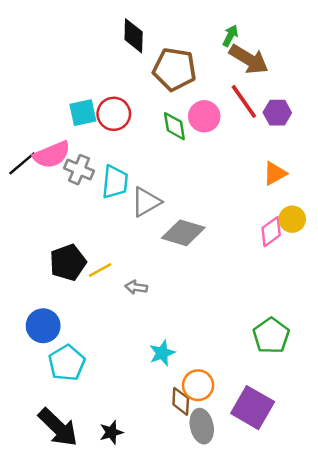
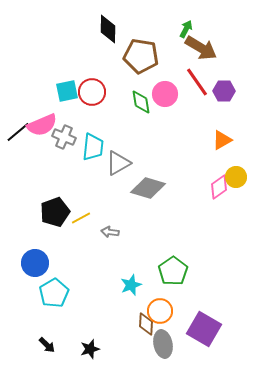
green pentagon: (271, 336) -> (173, 271), moved
black arrow: (58, 427) -> (47, 345), size x0.5

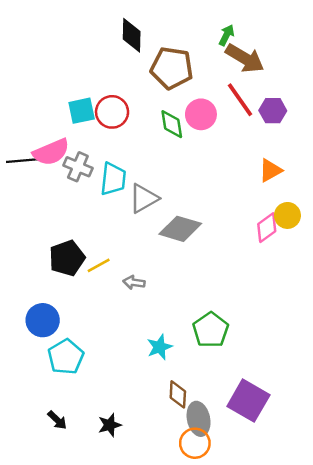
black line: (18, 132) -> (22, 161), turned 35
orange circle: (160, 311) -> (195, 443), moved

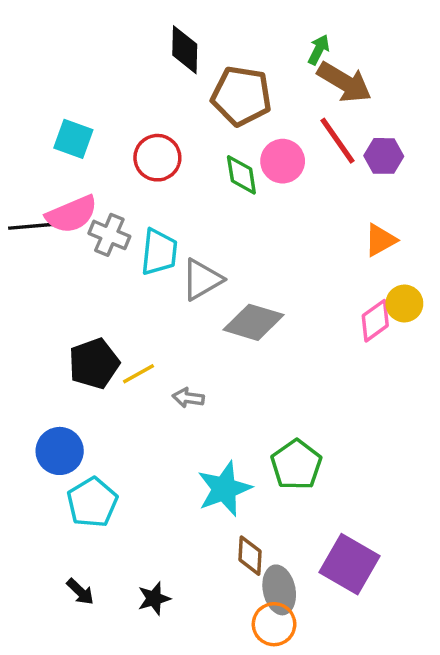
cyan square: (82, 111) -> (73, 139), moved, turned 32
cyan star: (160, 347) -> (224, 489), size x1.5

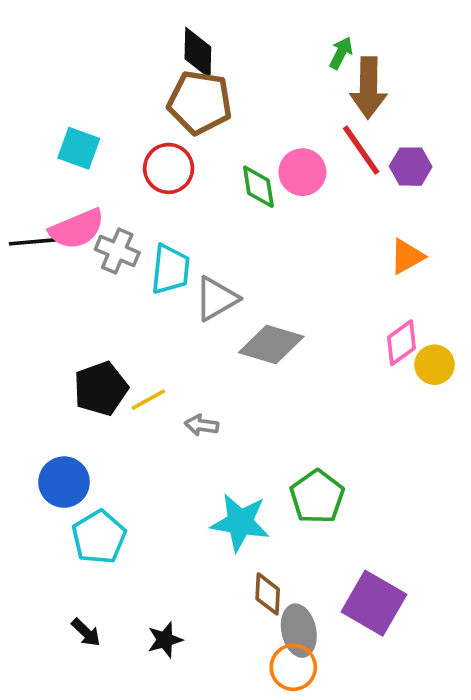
brown arrow: (344, 82) -> (368, 88), turned 60
brown pentagon: (241, 96) -> (200, 102), moved
yellow circle: (404, 303) -> (434, 365), moved
cyan star: (224, 489) -> (240, 522), turned 30

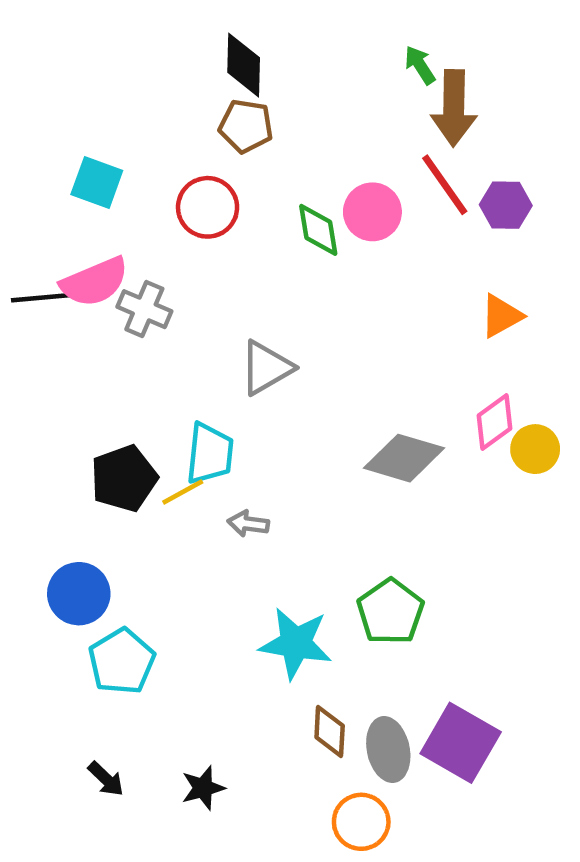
green arrow: (341, 53) -> (420, 65), turned -60
brown pentagon: (200, 102) -> (246, 126), size x0.7
cyan trapezoid: (170, 269) -> (210, 454), moved
gray diamond: (271, 344) -> (404, 458), moved
gray ellipse: (299, 631) -> (388, 750), moved

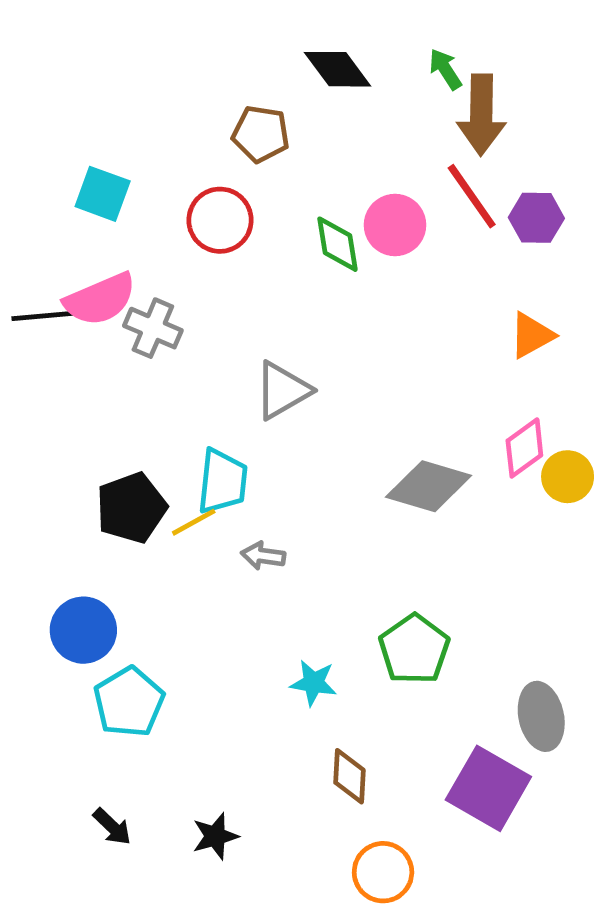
black diamond: (244, 65) -> (337, 69), moved, turned -38
cyan star: (296, 643) -> (313, 683), size x0.6
gray ellipse: (388, 750) -> (541, 716), moved

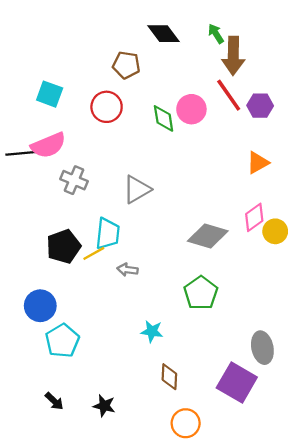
gray cross: (153, 328) -> (74, 180), moved
green pentagon: (414, 649) -> (201, 293), moved
black star: (215, 836) -> (104, 406), turned 30

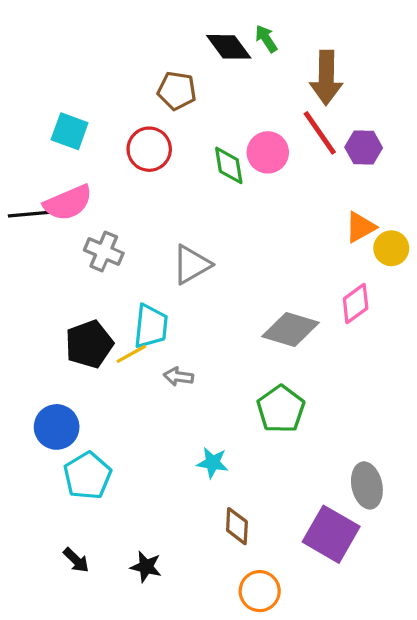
green arrow: (216, 34) -> (266, 39), moved
yellow circle: (275, 231) -> (391, 248), moved

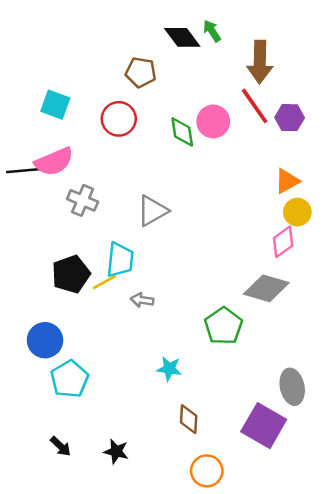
yellow circle: (391, 248) -> (297, 212), moved
gray diamond: (291, 329) -> (266, 288), moved

